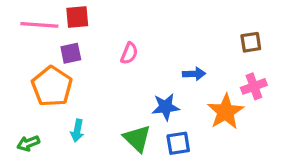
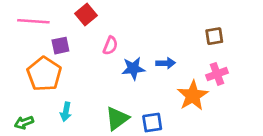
red square: (77, 17) -> (86, 15), moved, turned -35
blue star: (166, 107) -> (133, 69), moved
green triangle: (137, 138) -> (117, 118), turned 40

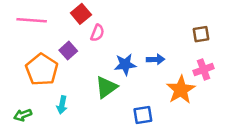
purple square: (60, 46) -> (68, 51), moved, turned -30
pink semicircle: (110, 46) -> (97, 33), moved
green triangle: (117, 118) -> (106, 87), moved

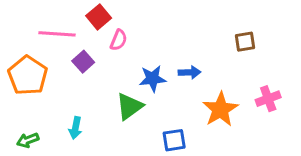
pink line: (32, 20) -> (57, 34), moved
orange pentagon: (42, 70) -> (28, 76), moved
pink cross: (204, 70) -> (268, 99), moved

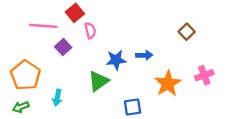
pink semicircle: (119, 40) -> (90, 31), turned -35
brown square: (245, 42) -> (187, 32), turned -35
orange pentagon: (28, 76) -> (26, 75), moved

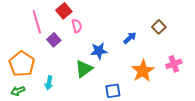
pink line: (43, 26) -> (37, 22), turned 70
blue arrow: (144, 55) -> (130, 38), moved, turned -40

